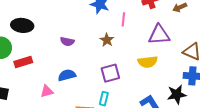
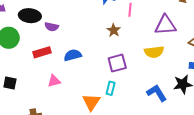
purple semicircle: (67, 42) -> (52, 27), moved
red rectangle: (23, 62) -> (42, 52), moved
blue semicircle: (67, 75) -> (73, 55), moved

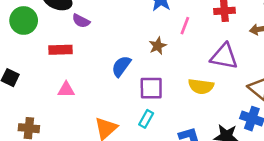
blue semicircle: (73, 55) -> (121, 66), moved, turned -54
cyan rectangle: (111, 88) -> (146, 119), moved

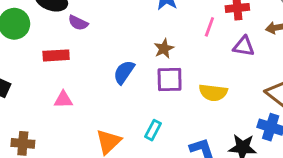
pink line: (185, 26) -> (209, 27), moved
purple triangle: (224, 57) -> (244, 46), moved, size x0.7
purple square: (151, 88) -> (170, 80), moved

